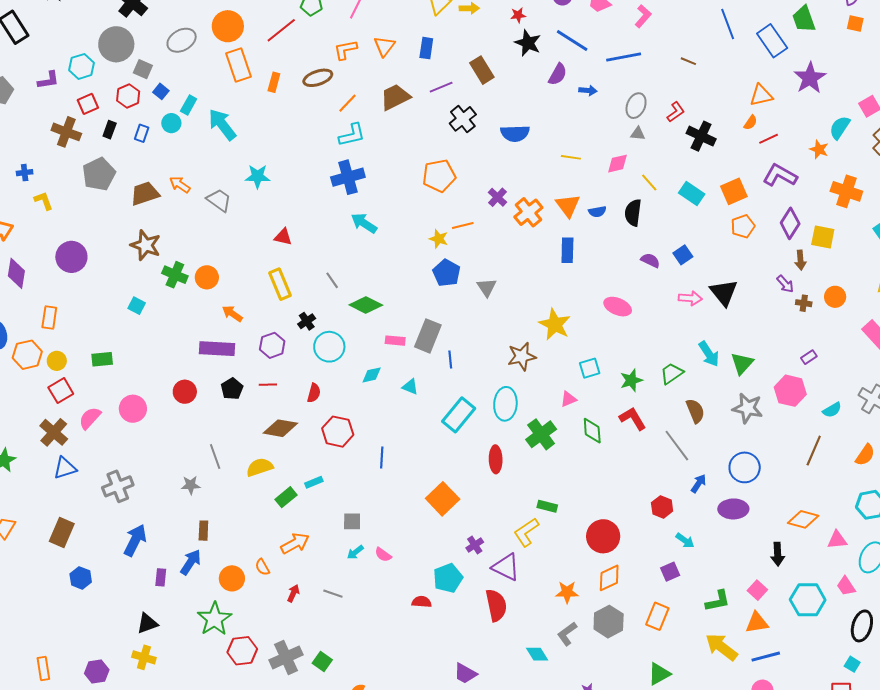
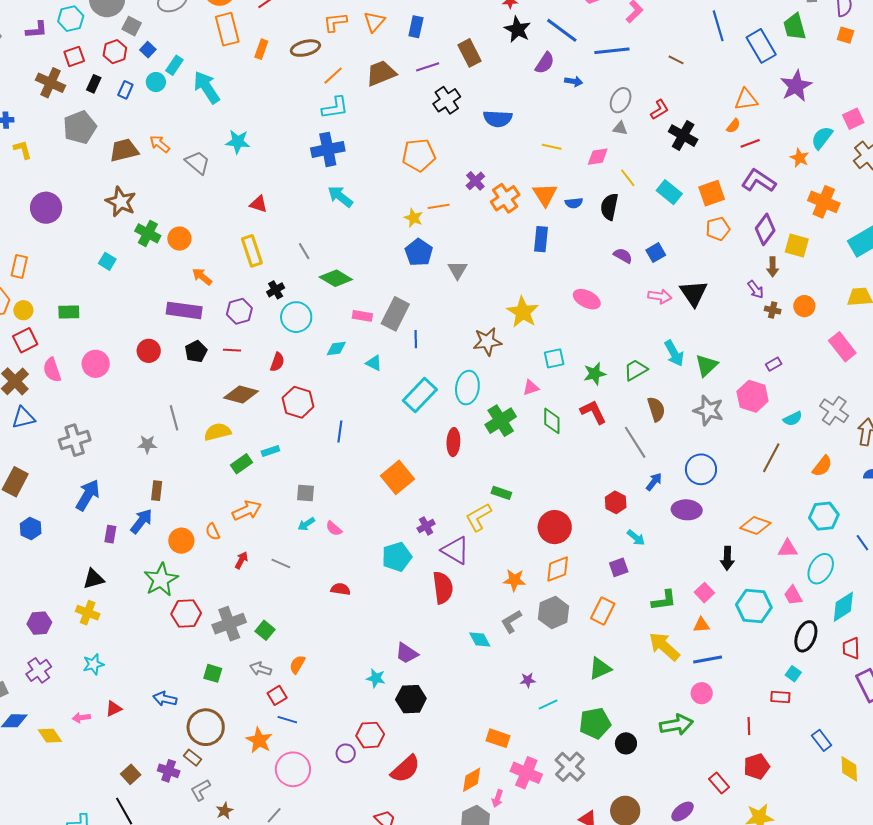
pink semicircle: (90, 418) -> (52, 370), turned -65
red semicircle: (422, 602) -> (341, 589), moved
orange triangle: (757, 623) -> (701, 625), size x0.7

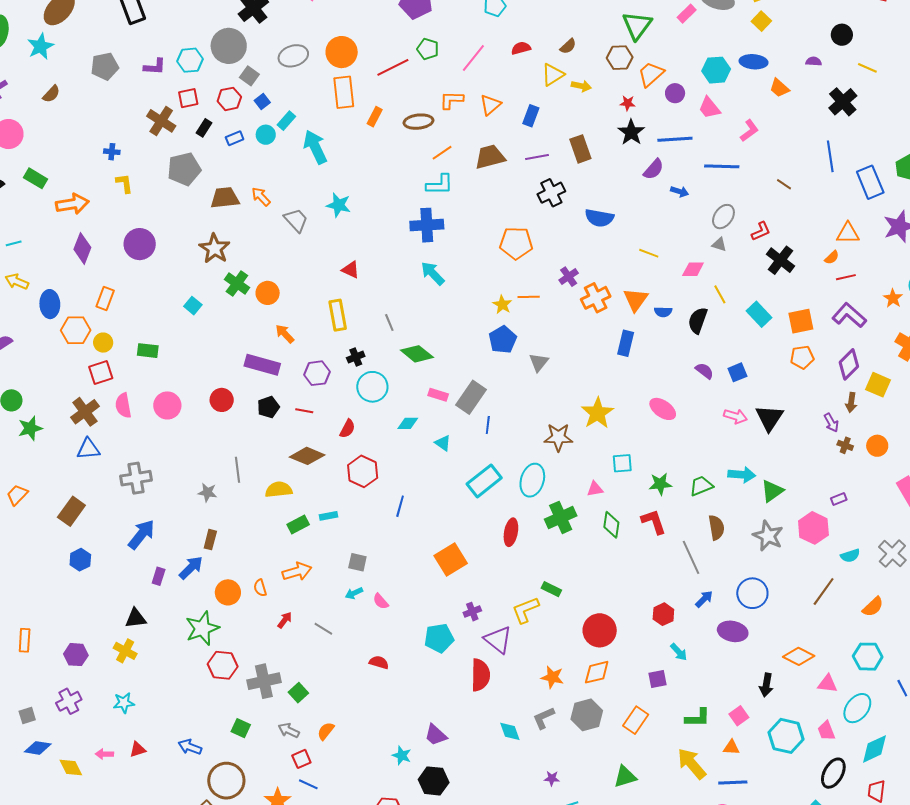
blue line: (562, 30) -> (675, 139), turned -48
blue rectangle: (125, 90) -> (235, 138), turned 36
cyan arrow: (674, 353) -> (742, 475), turned -64

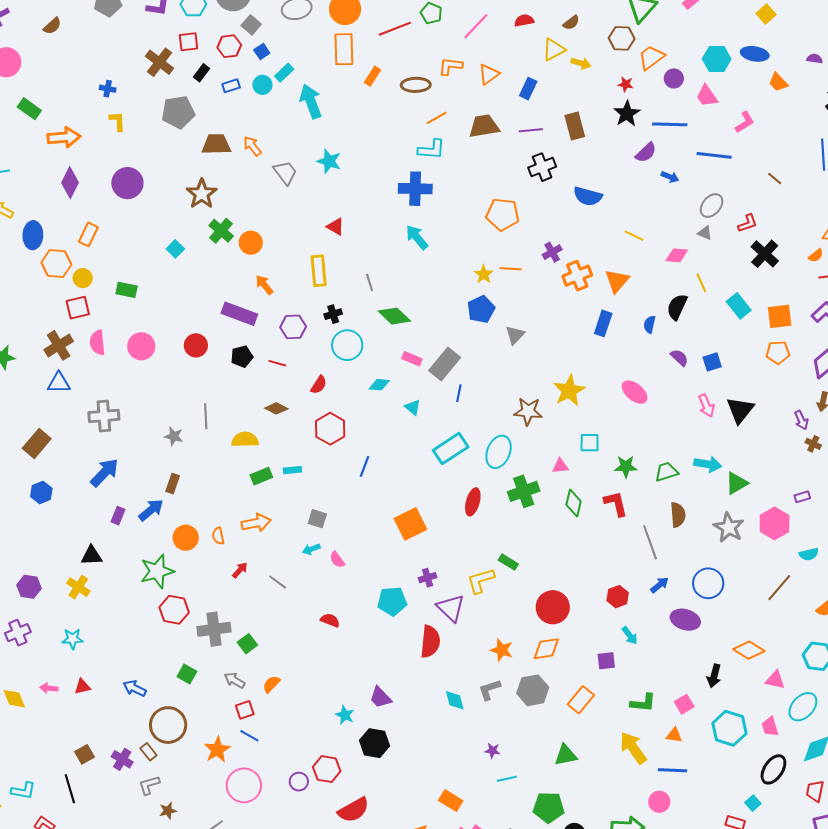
blue semicircle: (663, 312) -> (649, 324), moved, turned 96
pink arrow: (735, 416) -> (706, 406), turned 45
brown diamond: (307, 456) -> (276, 408), size x0.7

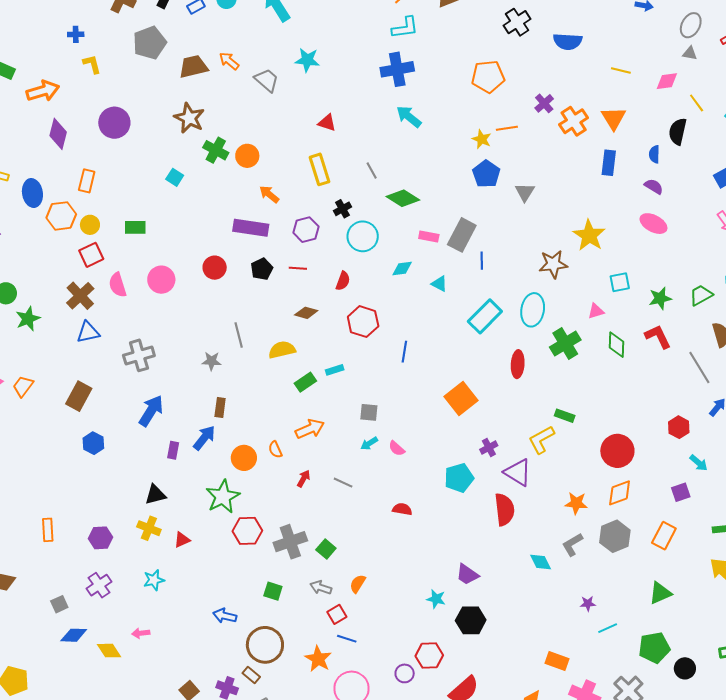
purple semicircle: (679, 358) -> (654, 186), moved
red triangle: (82, 687) -> (182, 540), moved

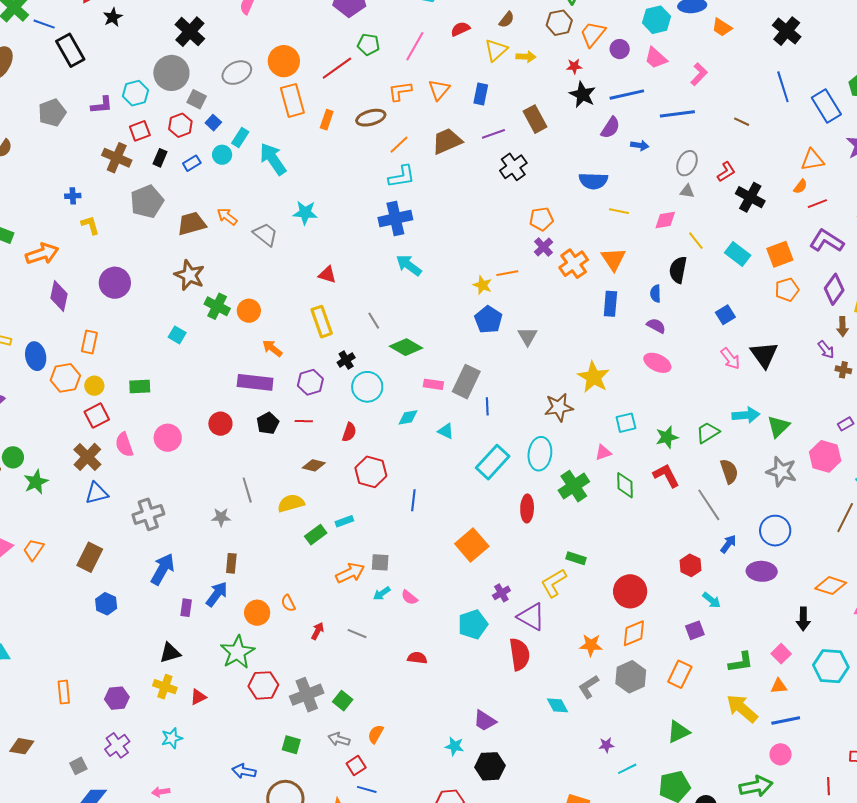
blue semicircle: (568, 41) -> (593, 181), moved
orange pentagon: (488, 77) -> (541, 219), moved, size x0.7
orange arrow: (310, 429) -> (350, 573), moved

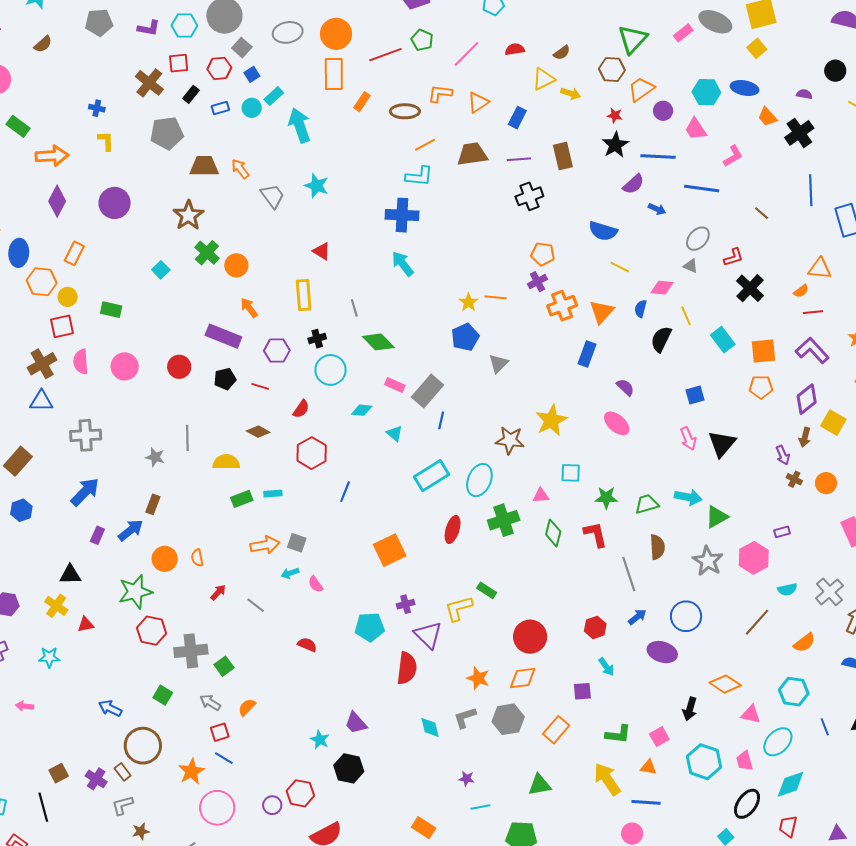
black cross: (787, 31) -> (799, 133), moved
blue semicircle: (656, 294) -> (641, 309), moved

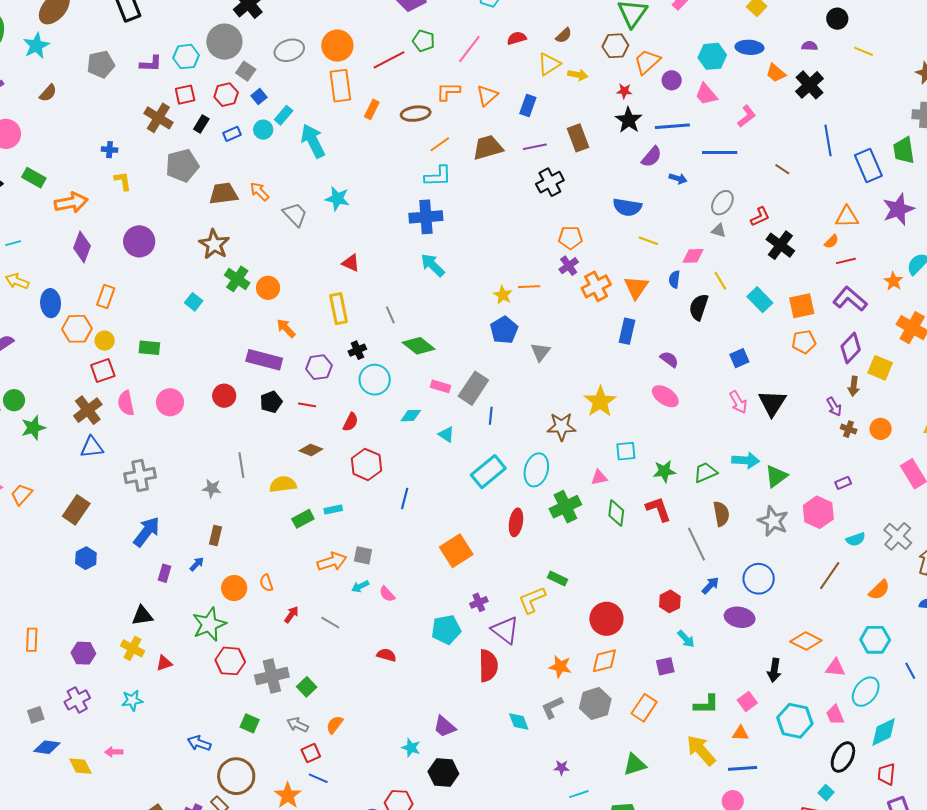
blue arrow: (131, 530) -> (197, 564), size x0.6

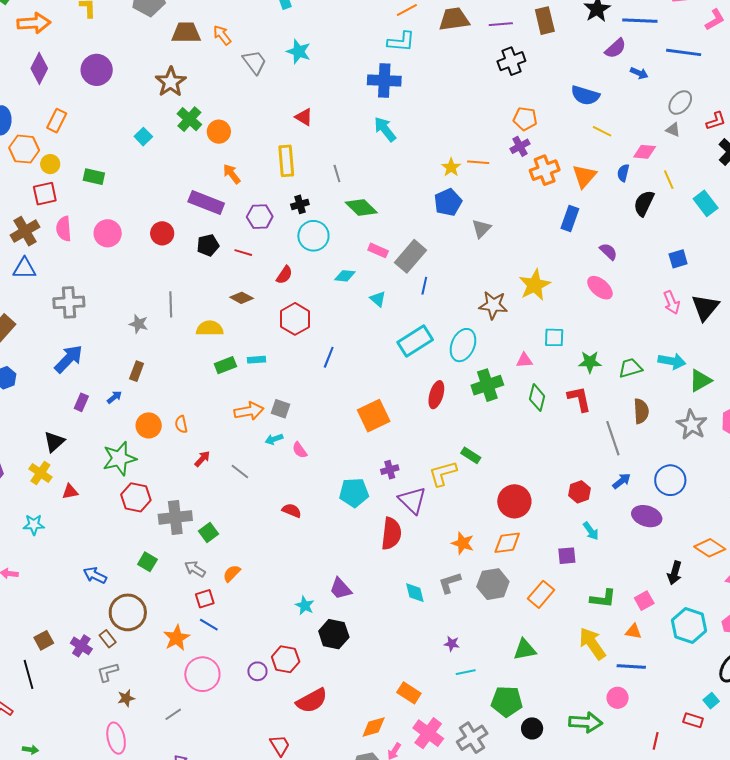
black triangle: (142, 616) -> (54, 442), turned -40

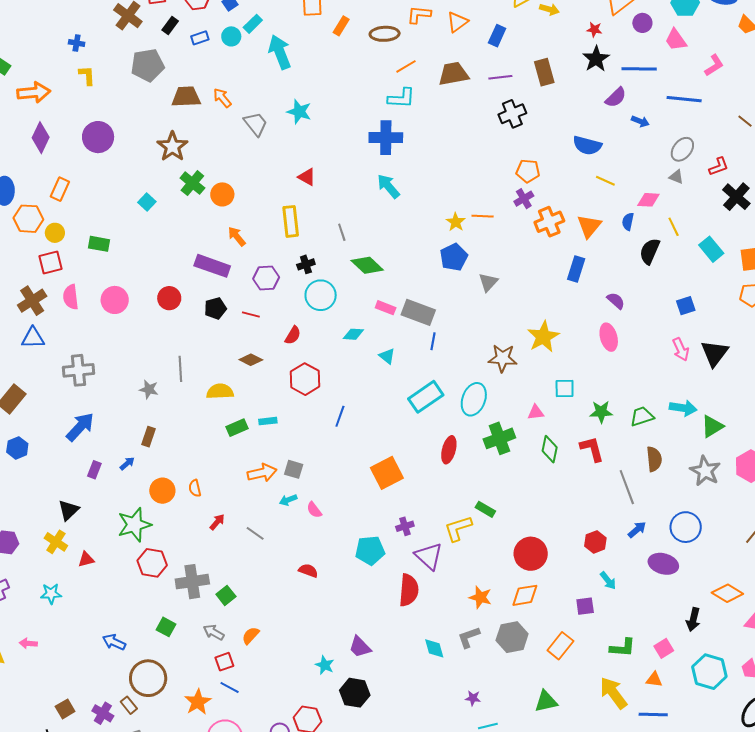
gray rectangle: (411, 256) -> (418, 312), turned 72
pink ellipse: (600, 288) -> (609, 337), turned 36

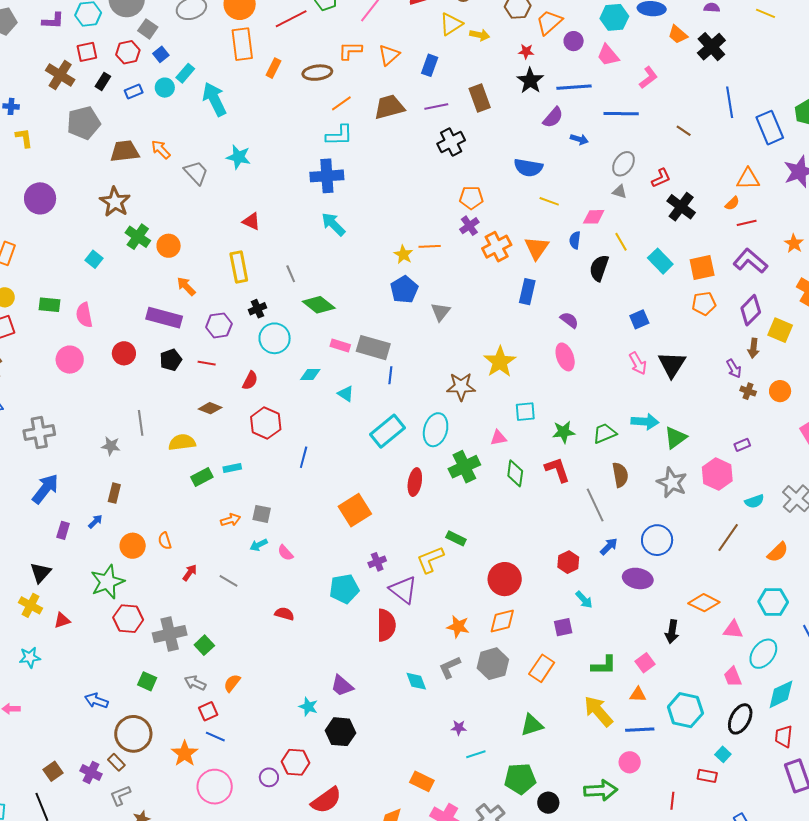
pink semicircle: (71, 297) -> (84, 315), moved
orange arrow: (262, 473) -> (230, 520), size x0.7
cyan hexagon: (709, 672) -> (685, 710), moved

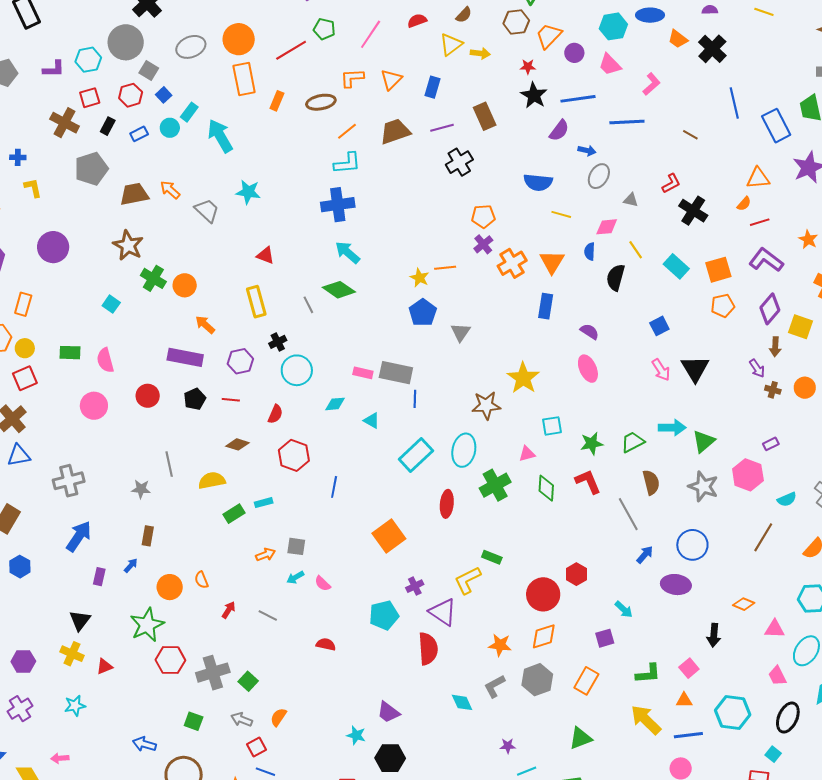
gray ellipse: (623, 164) -> (599, 176), moved
green diamond: (319, 305) -> (339, 290), moved
red hexagon: (568, 562) -> (576, 574), moved
orange diamond: (704, 603) -> (744, 604), size x0.7

